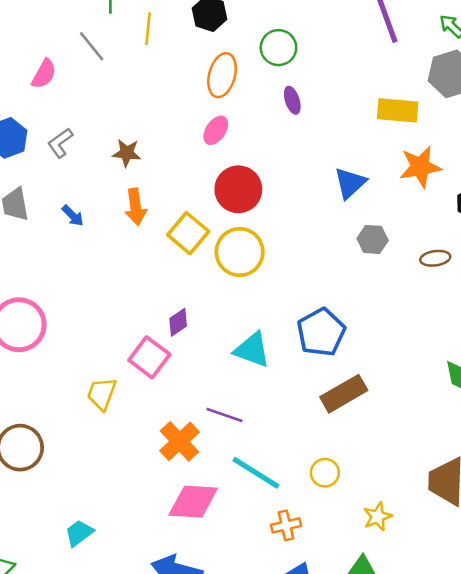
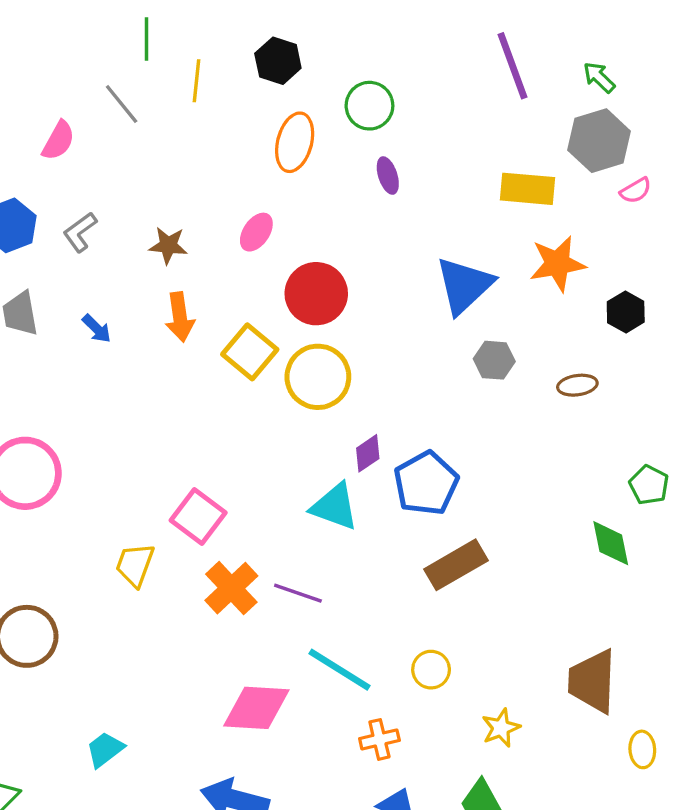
pink ellipse: (216, 130) -> (256, 232), moved
blue triangle: (350, 183) -> (464, 285), size x1.4
purple diamond: (178, 322) -> (368, 453), moved
orange cross: (179, 441) -> (231, 588), moved

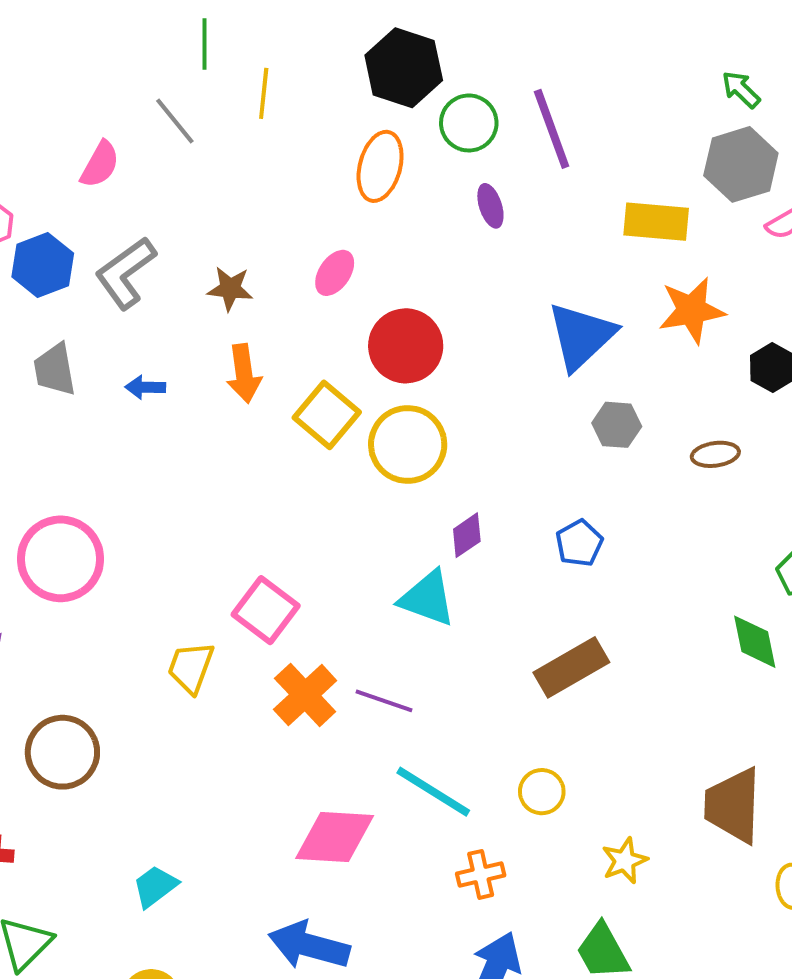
black hexagon: (278, 61) -> (404, 68), moved, size x1.4
purple line: (513, 66) -> (552, 129), moved
gray L-shape: (80, 232) -> (126, 273), size x1.5
blue arrow: (97, 329) -> (145, 387), turned 136
blue pentagon: (426, 483) -> (579, 543), moved, size x0.6

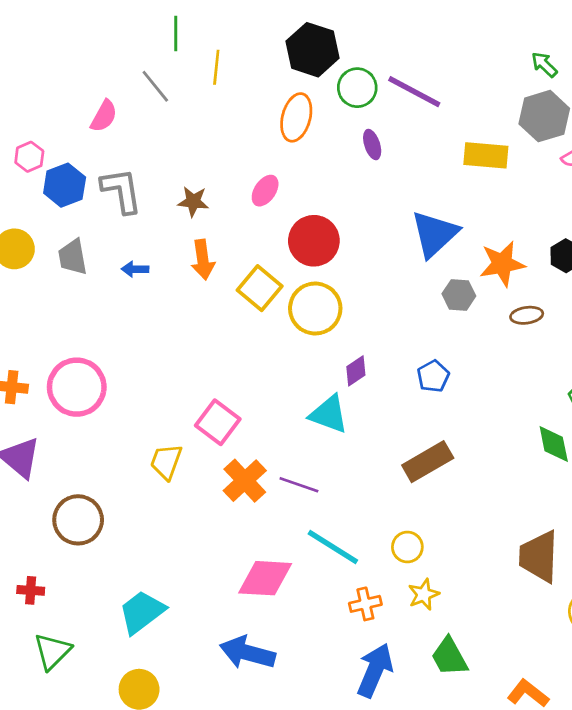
purple line: (552, 129) -> (414, 92), turned -42
gray L-shape: (126, 273) -> (121, 191), turned 117
orange star: (692, 310) -> (502, 264), moved
yellow star: (625, 861) -> (424, 594), moved
cyan trapezoid: (155, 886) -> (142, 612), size x1.5

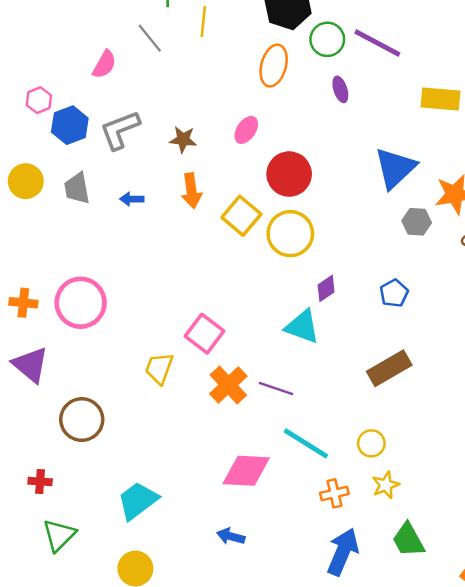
gray L-shape: (121, 191) -> (120, 130), turned -102
blue arrow: (247, 653) -> (231, 536), size x0.6

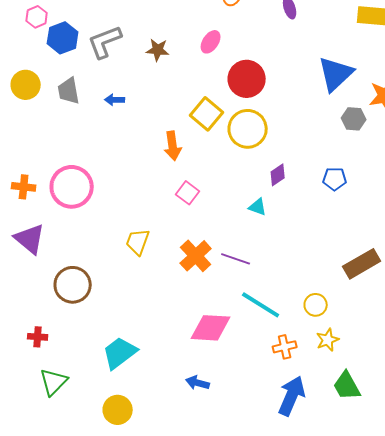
orange arrow: (191, 191) -> (173, 146), moved
blue pentagon: (394, 293) -> (335, 179), turned 30
cyan triangle: (302, 327) -> (258, 207), size x0.6
pink square: (205, 334) -> (188, 193), moved, size x0.7
brown rectangle: (389, 368) -> (362, 264), moved

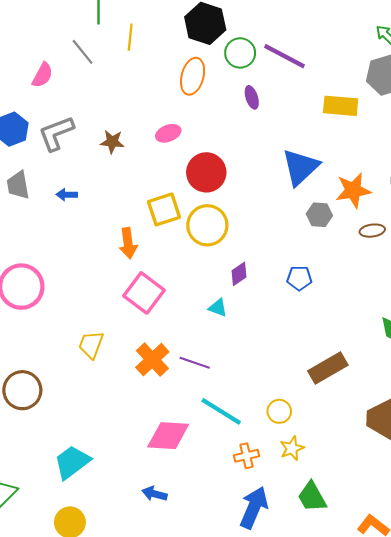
pink ellipse: (211, 42) -> (168, 133), turned 35
yellow square: (207, 114) -> (164, 209), turned 32
pink square: (188, 193) -> (144, 293), size x1.6

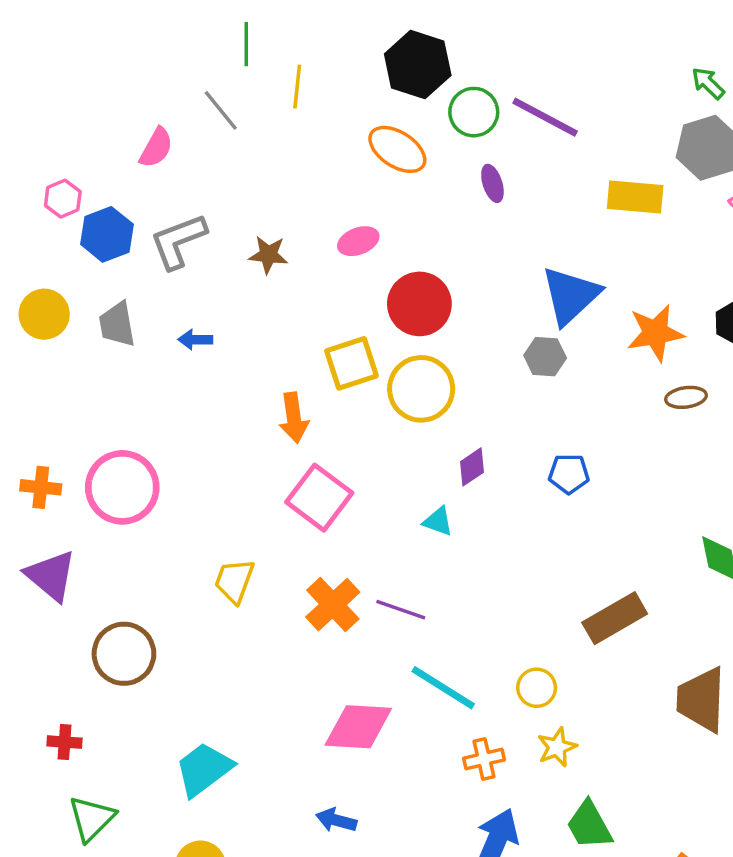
orange ellipse: (193, 76) -> (397, 149), turned -72
gray hexagon: (319, 215) -> (545, 357), moved

